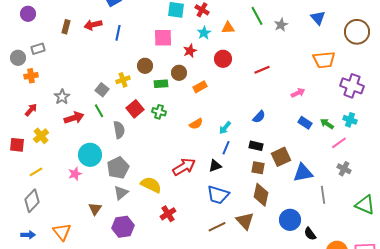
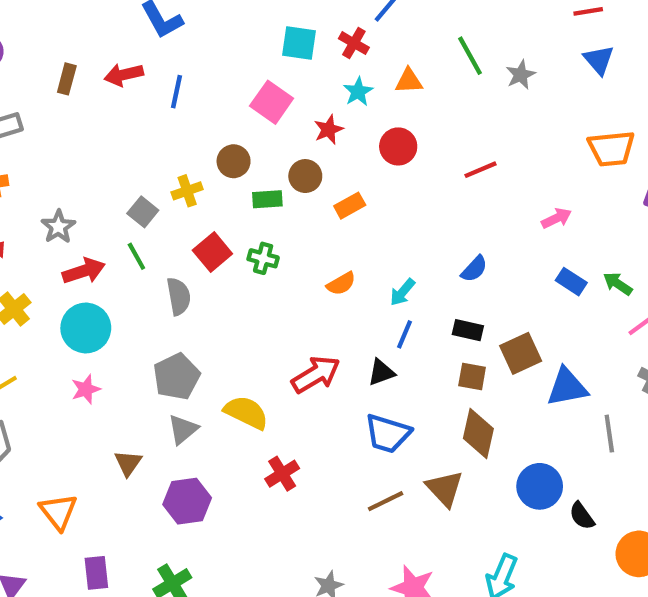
pink square: (163, 38) -> (272, 102), turned 36
cyan circle: (90, 155) -> (86, 328), moved

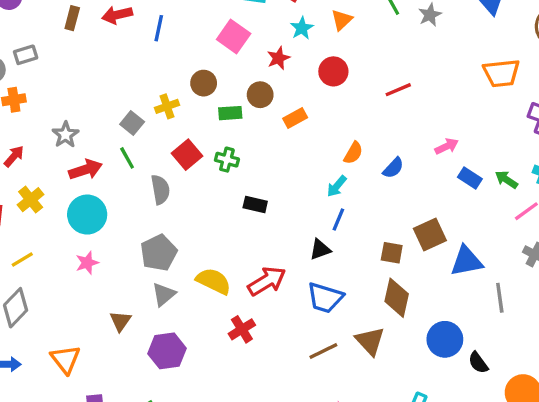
orange triangle: (409, 81) -> (342, 20), turned -40
pink arrow: (557, 218) -> (447, 146), moved
orange semicircle: (341, 284) -> (353, 153), moved, turned -30
black rectangle: (468, 330) -> (255, 205), moved
red arrow: (316, 374) -> (267, 281), moved

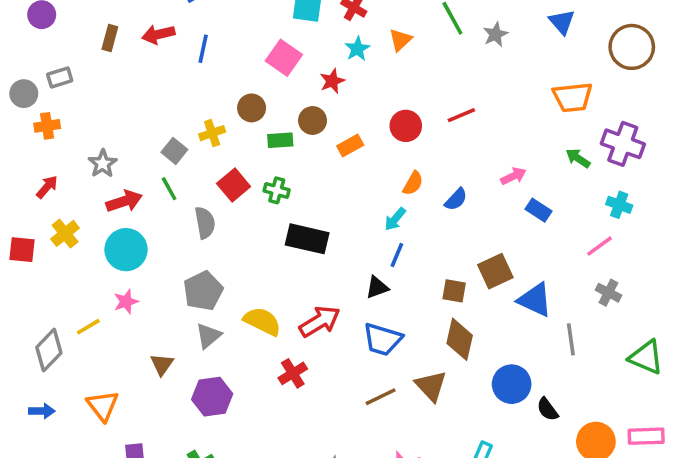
red circle: (333, 71) -> (406, 126), moved
green arrow: (506, 180) -> (578, 158), moved
black rectangle: (255, 205) -> (307, 239), size x1.6
yellow line: (22, 259) -> (88, 327), moved
blue triangle: (467, 261) -> (535, 300), turned 36

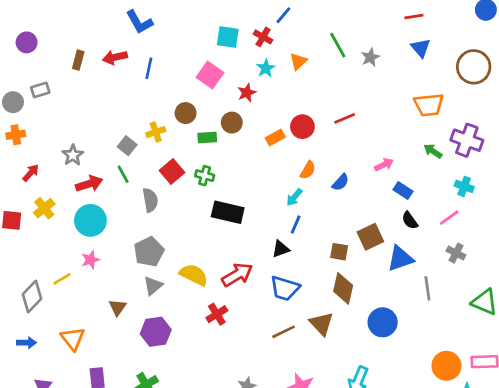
orange cross: (47, 126) -> (16, 135), moved
orange rectangle: (350, 146) -> (275, 138), moved
blue triangle: (535, 300) -> (400, 258), turned -44
black semicircle: (547, 409) -> (410, 220), moved

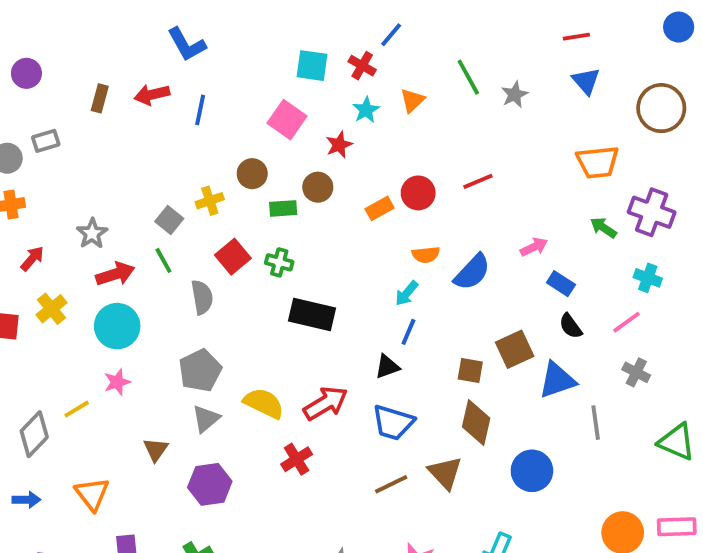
orange semicircle: (308, 170) -> (426, 255), turned 54
blue semicircle: (340, 182) -> (472, 272), size x1.5

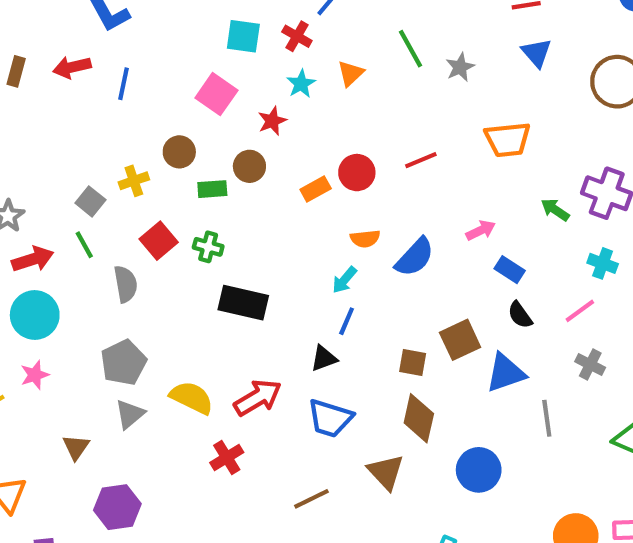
orange trapezoid: (598, 162) -> (508, 139), moved
purple hexagon: (210, 484) -> (117, 507), moved
brown line: (391, 484) -> (311, 499), moved

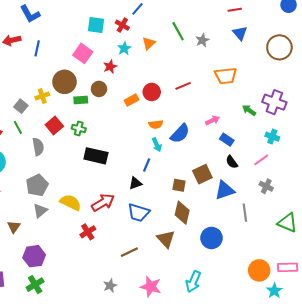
brown circle: (179, 152) -> (64, 82), size x1.5
cyan arrow: (344, 280) -> (157, 145), moved, turned -64

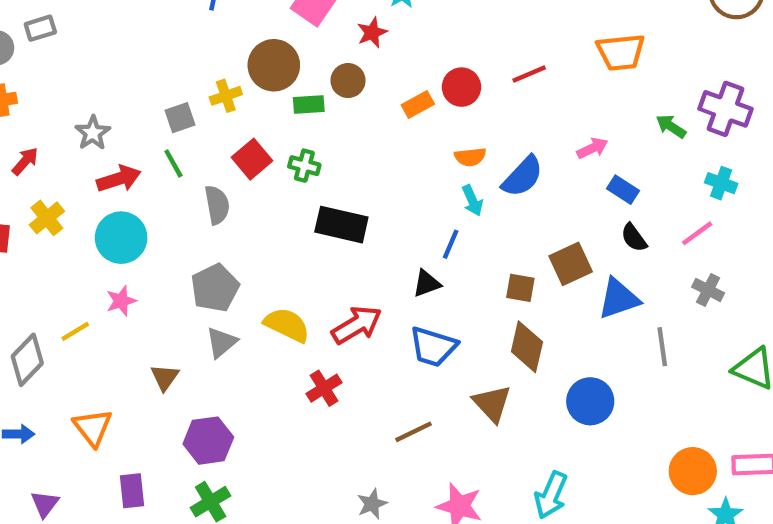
gray square: (21, 106) -> (180, 118), turned 32

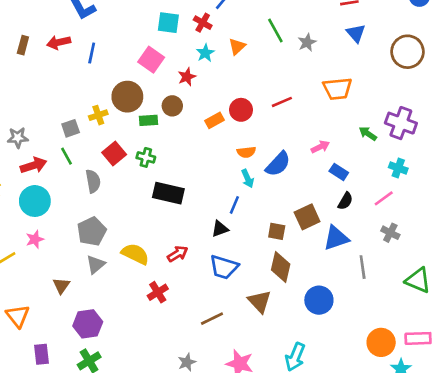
gray star: (93, 133) -> (18, 138), turned 30
black semicircle: (634, 238) -> (345, 201), turned -114
red arrow: (357, 325) -> (178, 254), size x0.7

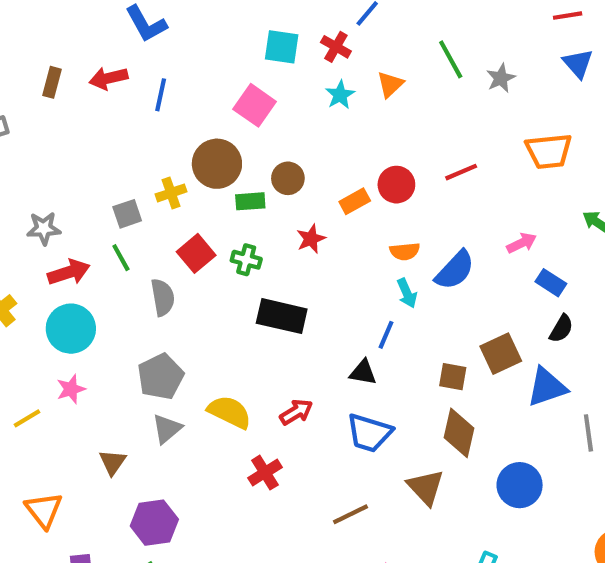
red star: (187, 77) -> (311, 239), moved
black triangle: (220, 229) -> (363, 372), turned 30

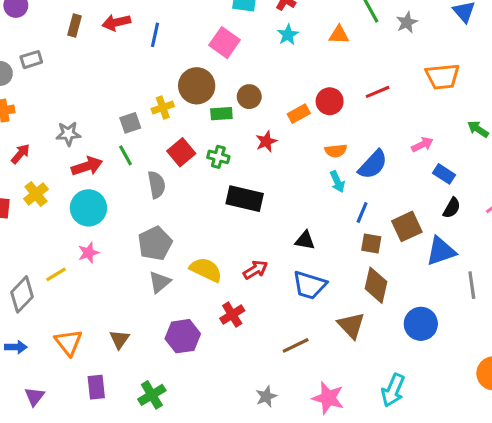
orange triangle: (390, 84) -> (339, 35), moved, turned 45
blue line: (386, 335) -> (362, 213), moved
brown triangle: (113, 462) -> (119, 339), moved
purple hexagon: (154, 523) -> (183, 336), moved

